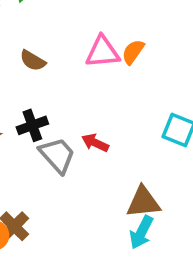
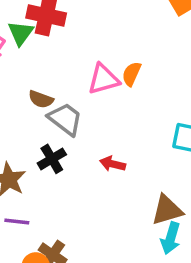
gray trapezoid: (57, 155) -> (65, 119), moved

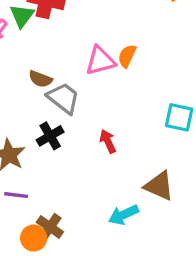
red arrow: (113, 164) -> (108, 141), turned 50
brown triangle: (167, 210) -> (159, 186), turned 40
cyan arrow: (171, 238) -> (124, 215), moved, turned 48

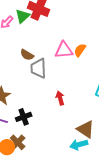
gray trapezoid: (63, 98) -> (38, 68), turned -140
black cross: (50, 136) -> (24, 117), moved
cyan arrow: (124, 215) -> (79, 145), moved

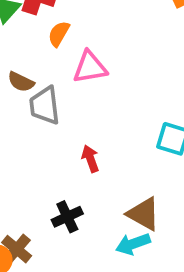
orange semicircle: (80, 50) -> (59, 34), moved
black cross: (24, 117) -> (67, 217), moved

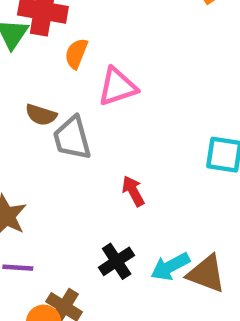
brown triangle: (144, 214) -> (206, 274), moved
cyan arrow: (133, 244) -> (170, 267), moved

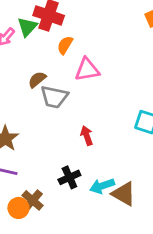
brown semicircle: (41, 115) -> (37, 80), turned 114
gray trapezoid: (72, 138) -> (54, 97), turned -72

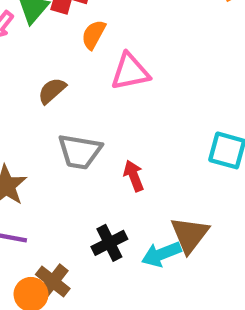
gray trapezoid: (54, 97) -> (80, 152), moved
brown triangle: (124, 194) -> (190, 235), moved, turned 40

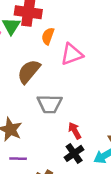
brown semicircle: (52, 91) -> (29, 71), size x1.5
red arrow: (134, 176) -> (75, 131), moved

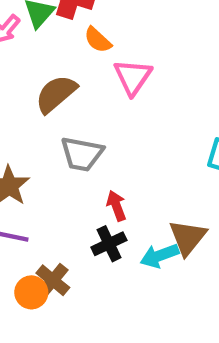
orange semicircle: (48, 36) -> (98, 40), turned -77
pink triangle: (72, 54) -> (133, 77), turned -45

